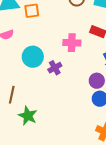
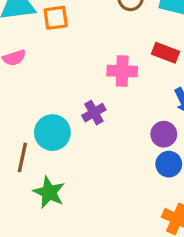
cyan circle: (33, 57) -> (52, 133), moved

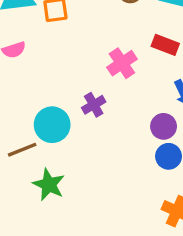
pink cross: (122, 71) -> (122, 63), turned -36
brown line: (22, 157) -> (22, 150), turned 56

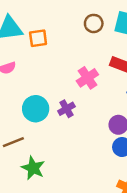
cyan circle: (52, 125) -> (36, 109), moved

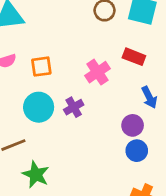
orange square: (38, 38) -> (41, 67), moved

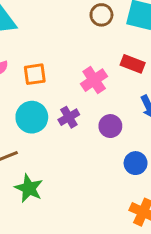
purple circle: (133, 125) -> (110, 126), moved

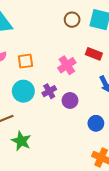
purple circle: (110, 126) -> (70, 100), moved

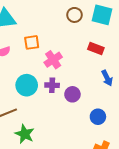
orange square: (25, 61) -> (32, 42), moved
pink cross: (67, 65) -> (53, 60), moved
purple cross: (49, 91) -> (52, 85), turned 32

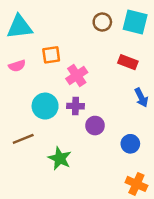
purple circle: (72, 94) -> (95, 126), moved
green star: (25, 134) -> (60, 158), moved

